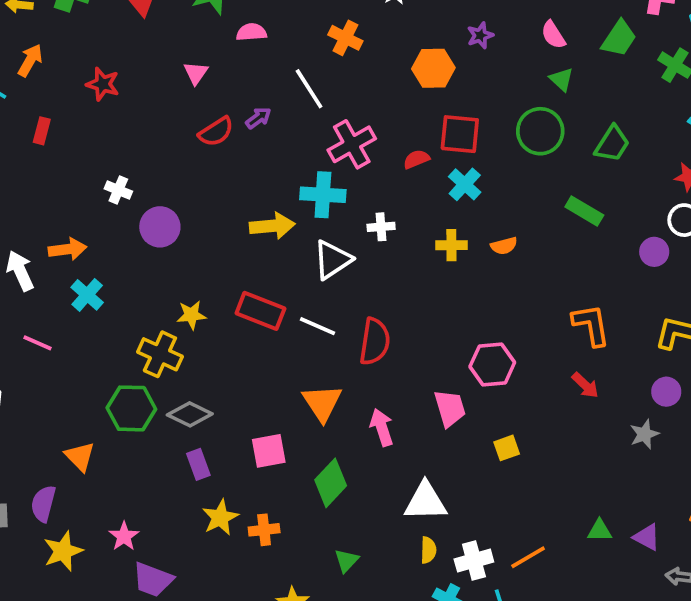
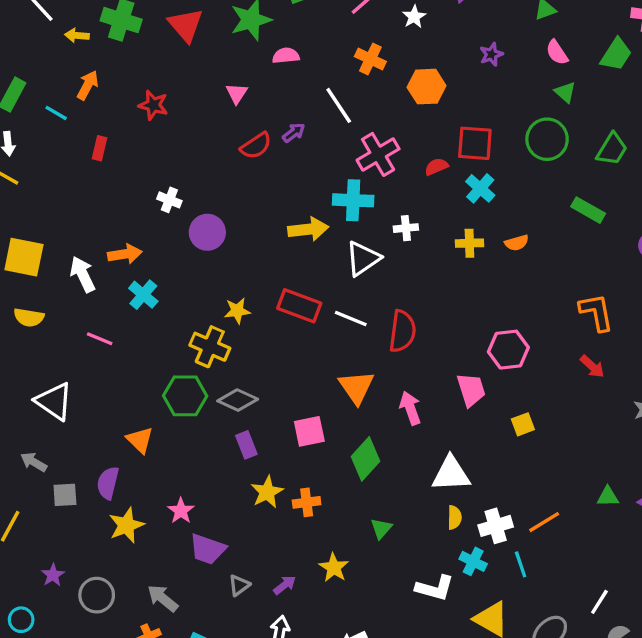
orange hexagon: (433, 68) -> (427, 87), moved

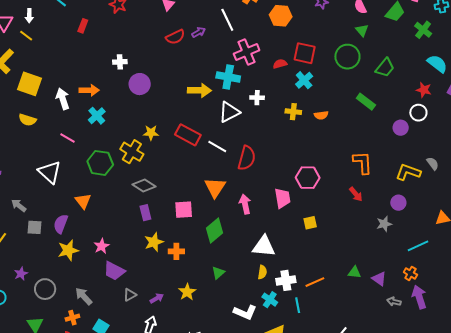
white cross: (169, 200) -> (120, 62), turned -32
green hexagon: (185, 396) -> (100, 163), moved
white triangle: (54, 401) -> (50, 172), moved

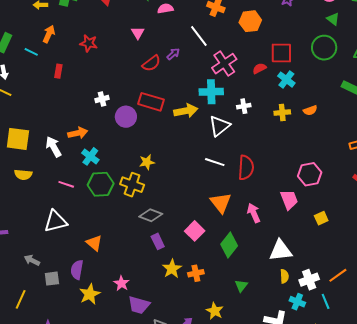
red rectangle: (188, 135) -> (151, 102), moved
green hexagon: (100, 163) -> (101, 184), moved
white triangle: (50, 172) -> (56, 221), turned -45
pink square: (184, 210) -> (195, 231), turned -30

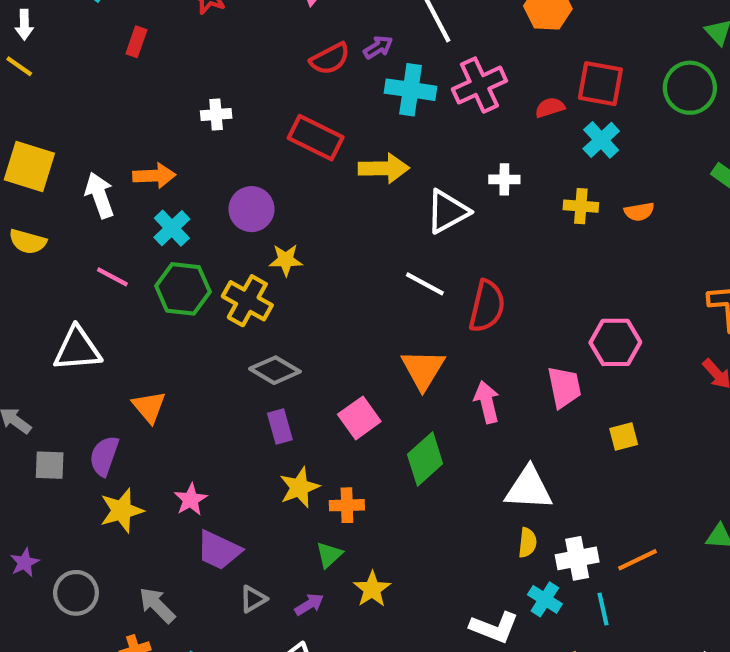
cyan cross: (211, 92) -> (411, 90), moved
purple circle: (126, 117) -> (251, 209), moved
green triangle: (241, 286) -> (329, 555), moved

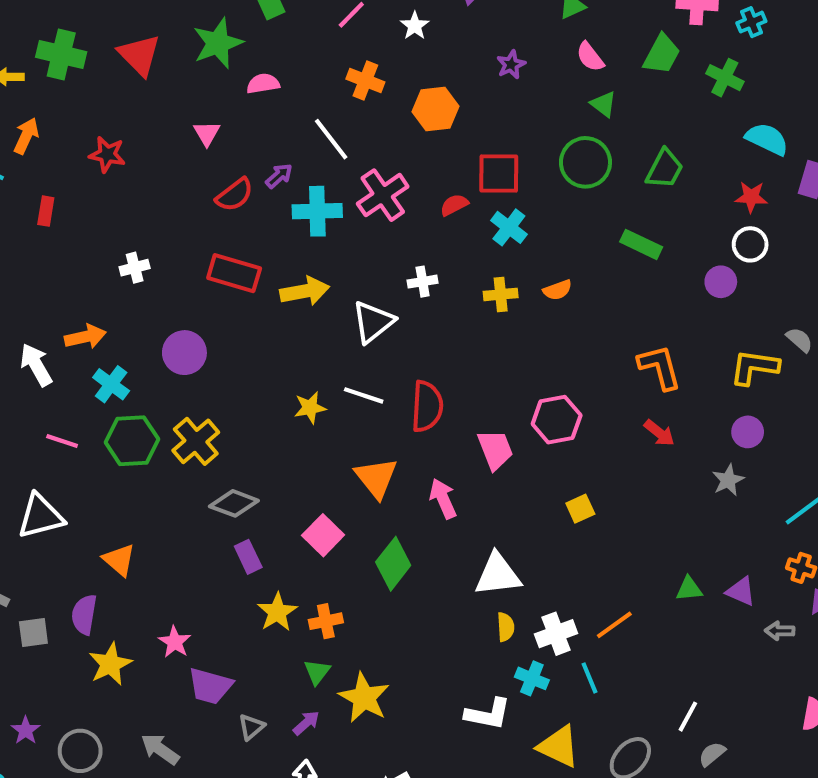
yellow star: (286, 260) -> (310, 408), moved
yellow cross: (247, 301) -> (196, 441), turned 30
pink trapezoid: (564, 387) -> (495, 450), moved
yellow star: (372, 589) -> (364, 698), size x1.4

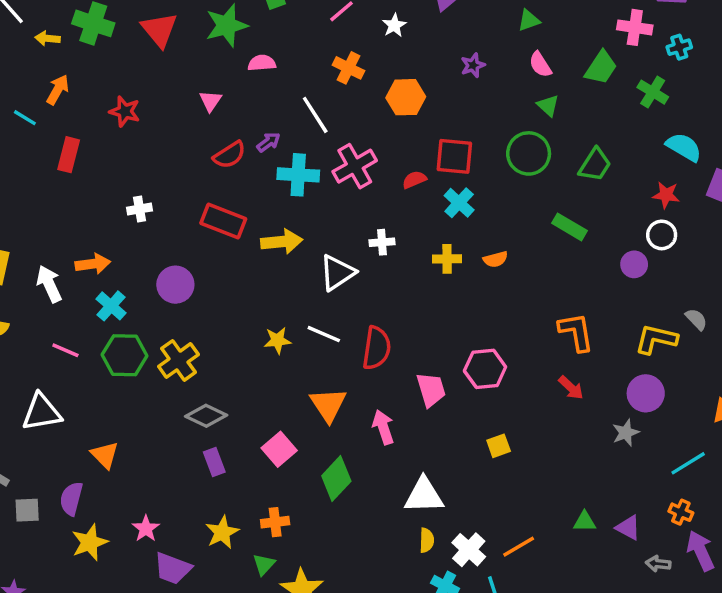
red rectangle: (46, 211) -> (69, 155), size x1.4
purple circle: (748, 432) -> (646, 393), size x1.4
yellow star: (277, 612) -> (222, 532), moved
white cross: (556, 634) -> (469, 550), turned -32

